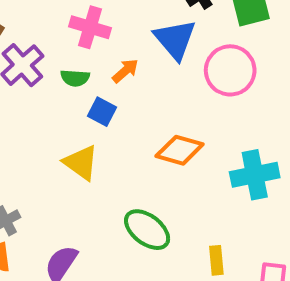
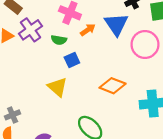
orange arrow: (125, 71) -> (88, 30), moved
blue square: (102, 112) -> (72, 60), turned 32

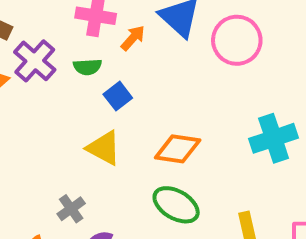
orange diamond: (113, 86) -> (178, 149), moved
gray cross: (13, 115) -> (71, 209), moved

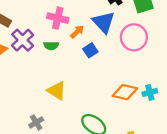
blue square: (118, 96) -> (90, 50), moved
cyan cross: (274, 138) -> (150, 92), size x0.6
orange diamond: (178, 149) -> (125, 92), moved

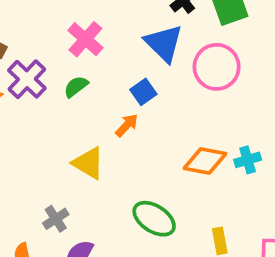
pink cross: (58, 18) -> (85, 39), turned 30
orange arrow: (77, 32) -> (127, 125), moved
green semicircle: (51, 46) -> (76, 87), turned 144

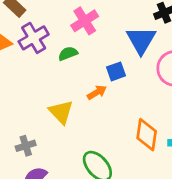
orange diamond: (205, 161) -> (147, 135), turned 72

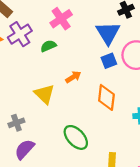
blue square: (116, 71) -> (109, 61), moved
orange diamond: (147, 135) -> (106, 97), moved

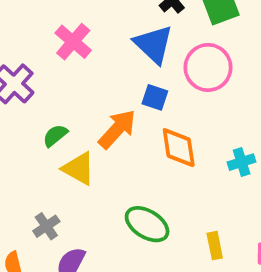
green semicircle: (48, 46) -> (55, 135), moved
blue square: (109, 61) -> (155, 97), moved, turned -35
orange arrow: (73, 77) -> (117, 129), size x1.6

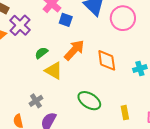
blue square: (155, 97) -> (66, 20), moved

